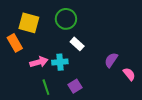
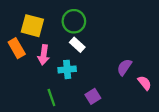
white rectangle: (77, 44) -> (77, 45), moved
pink arrow: (39, 62) -> (44, 55), moved, turned 114
purple square: (75, 86) -> (93, 96), moved

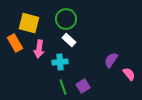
green line: (51, 97) -> (63, 87), moved

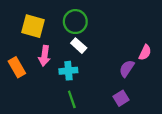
orange rectangle: (15, 43) -> (17, 67), moved
pink semicircle: (129, 74) -> (145, 52), moved, turned 64
purple square: (83, 86) -> (121, 98), moved

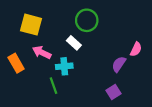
green circle: (75, 22) -> (87, 20), moved
pink arrow: (44, 56) -> (42, 52), turned 108
green line: (72, 99) -> (54, 86), moved

